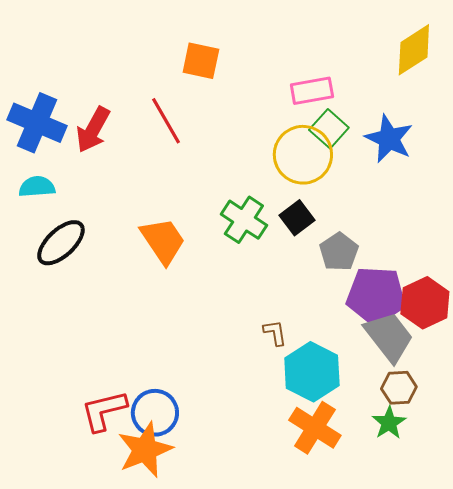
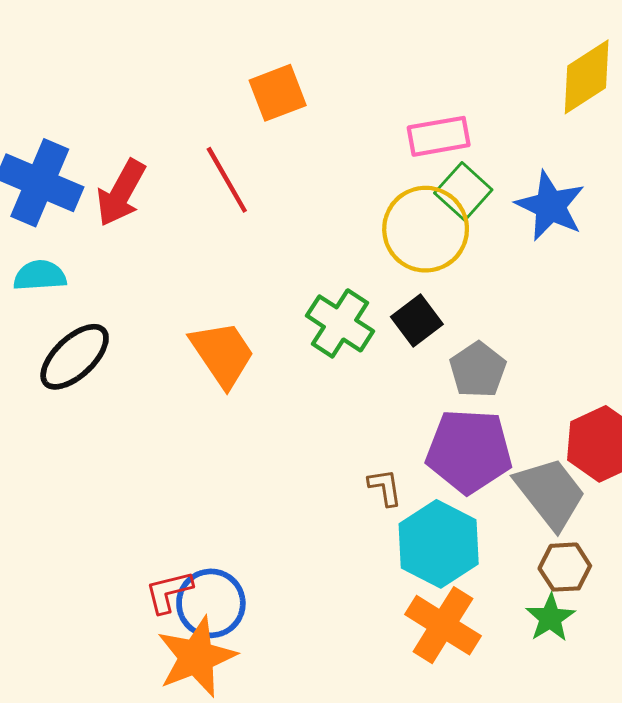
orange square: (201, 61) -> (278, 93), turned -33
purple pentagon: (376, 296) -> (469, 451), moved
red L-shape: (104, 411) -> (169, 592), moved, size x0.7

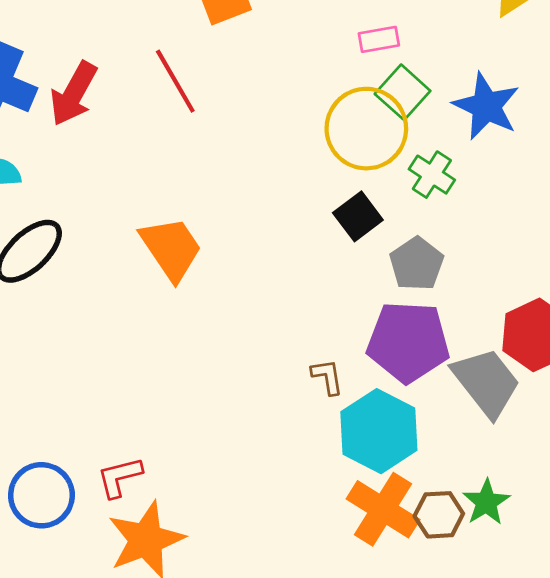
pink rectangle: (439, 136) -> (379, 39), size x0.7
green cross: (340, 323) -> (432, 175), moved, size x0.7
brown hexagon: (565, 567) -> (439, 515), moved
blue circle: (211, 603) -> (41, 495), moved

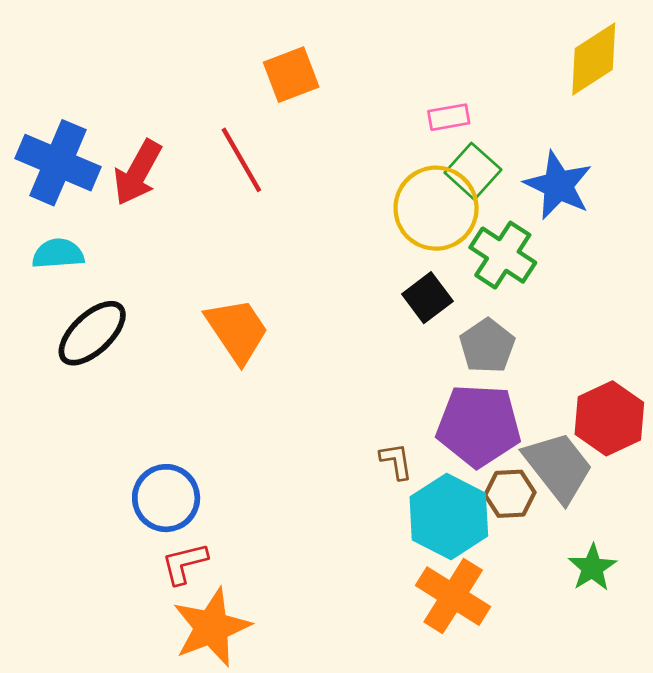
green cross: (432, 175) -> (503, 255), size x1.4
blue circle: (41, 495) -> (166, 498), moved
green star: (486, 502) -> (592, 568), moved
brown hexagon: (439, 515) -> (510, 494), moved

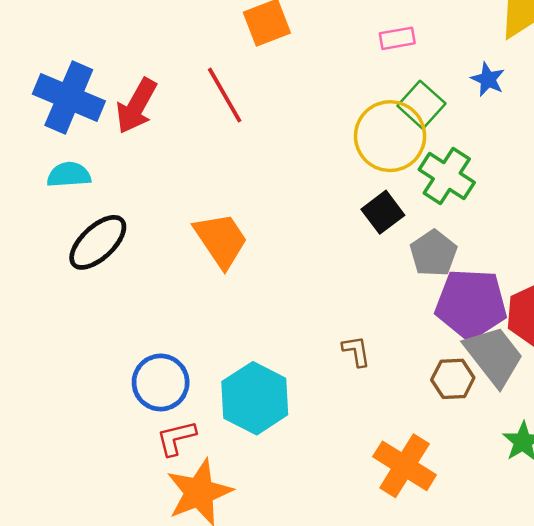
pink rectangle: (449, 117) -> (397, 38), moved
blue star: (558, 185) -> (488, 79), moved, size x0.6
purple pentagon: (479, 426) -> (471, 304), moved
cyan hexagon: (449, 516) -> (255, 398), moved

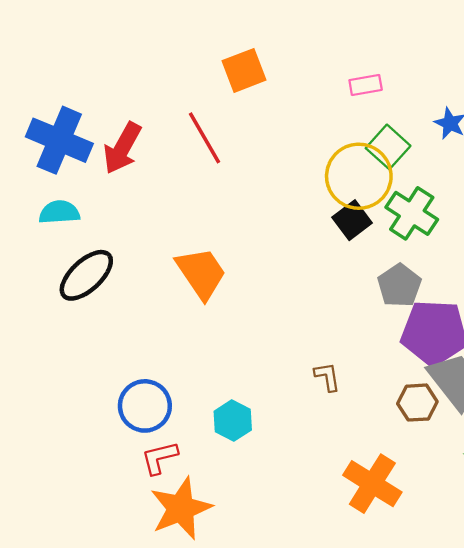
black square: (383, 212) -> (352, 220), moved
cyan hexagon: (255, 398) -> (233, 421), size x0.6

